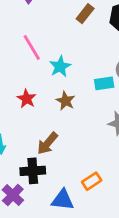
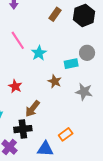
red star: (27, 99) -> (15, 86), moved
brown star: (66, 101) -> (55, 81), moved

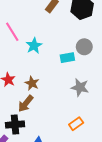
brown star: (55, 81) -> (32, 83), moved
orange rectangle: (66, 134) -> (76, 124), moved

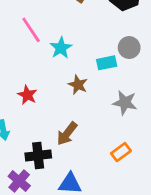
brown star: (32, 83) -> (78, 85), moved
brown arrow: (26, 104) -> (67, 134), moved

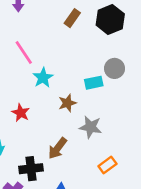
cyan star: (61, 48) -> (43, 78), moved
brown star: (78, 85) -> (67, 103), turned 30
gray star: (125, 103) -> (91, 127), moved

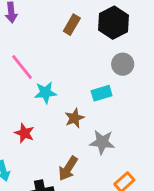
gray circle: (115, 68) -> (123, 64), moved
cyan star: (43, 78) -> (45, 93), turned 30

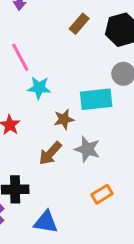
cyan rectangle: (102, 93) -> (96, 99), size x1.5
brown arrow: (68, 168) -> (50, 153), moved

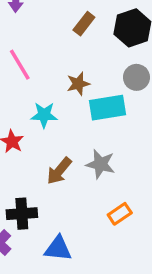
cyan star: (39, 88) -> (44, 115), moved
brown star: (64, 119) -> (78, 84), moved

